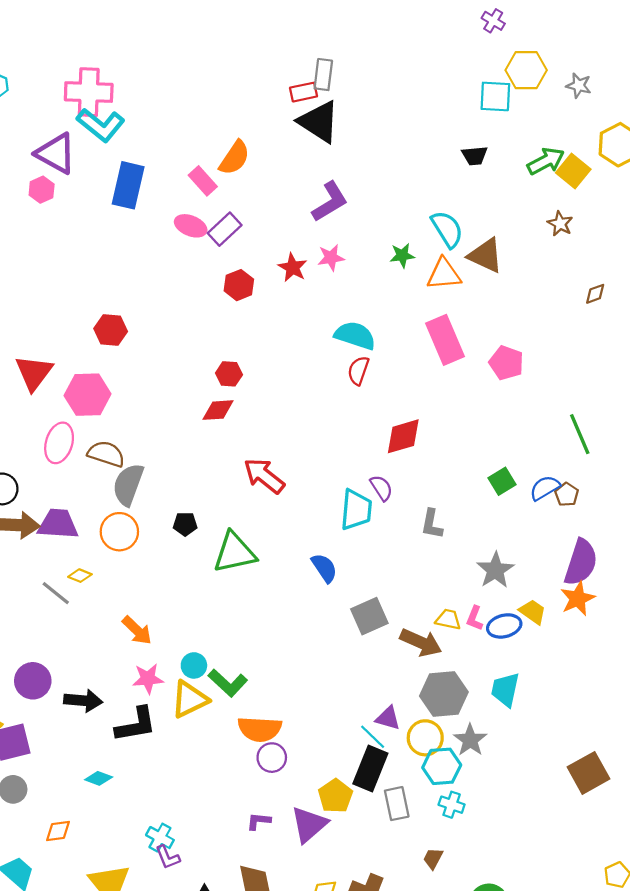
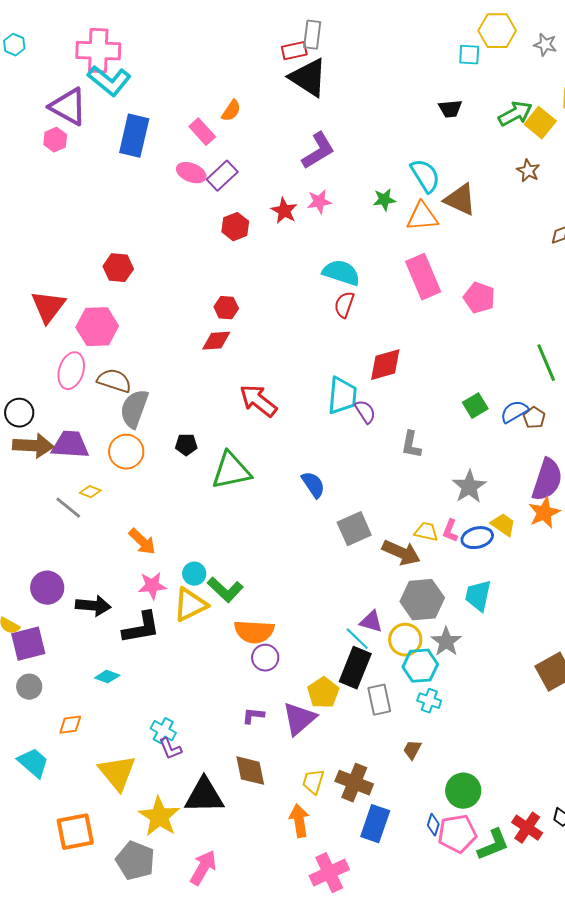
cyan square: (495, 96) -> (469, 55), size x0.7
orange semicircle: (234, 158) -> (231, 111), size x0.7
cyan trapezoid: (356, 510) -> (342, 396), moved

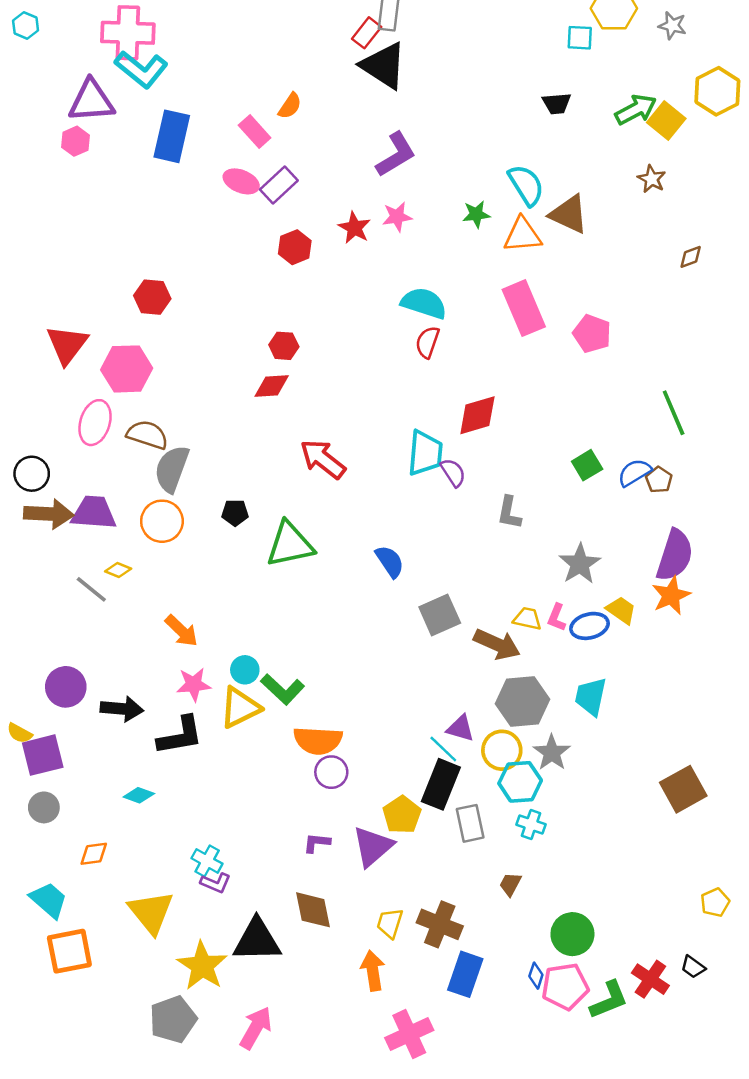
red rectangle: (294, 51) -> (367, 33), turned -40
purple triangle: (68, 107) -> (91, 101), turned -33
purple L-shape: (170, 749) -> (216, 883), turned -45
orange square: (75, 832) -> (69, 951), moved
gray pentagon: (135, 861) -> (173, 1019), turned 30

